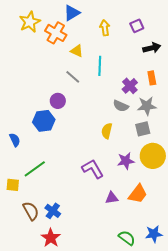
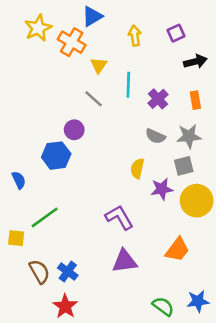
yellow triangle: (77, 51) -> (99, 65), turned 40
purple cross: (130, 86) -> (158, 99), moved
purple star: (126, 161) -> (162, 189), moved
purple triangle: (112, 198) -> (124, 261), moved, size x1.5

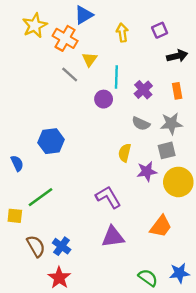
gray line: (94, 99) -> (70, 75), moved
purple circle: (74, 130) -> (104, 99), moved

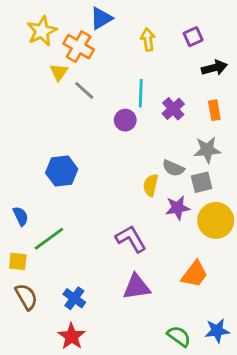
yellow triangle: (90, 59) -> (59, 72), moved
gray semicircle: (141, 124) -> (173, 168), moved
blue semicircle: (17, 163) -> (21, 216), moved
brown semicircle: (36, 246) -> (26, 297), moved

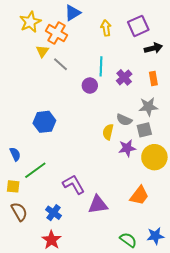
purple square: (193, 37) -> (138, 26), size x1.5
purple L-shape: (131, 239) -> (74, 184), moved

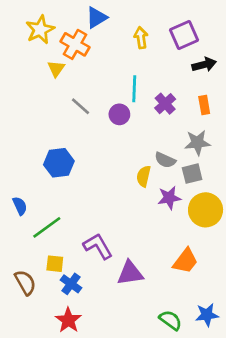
gray line: (61, 64) -> (80, 106), moved
yellow square: (13, 186) -> (55, 264), moved

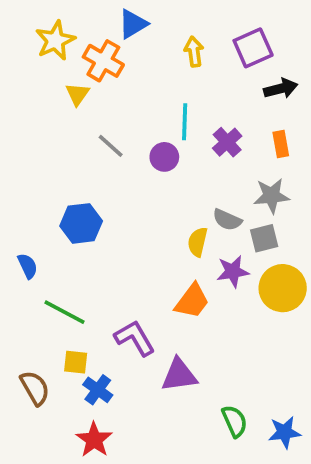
blue semicircle: (20, 206) -> (28, 266), moved
green line: (47, 227) -> (65, 312), turned 64
orange trapezoid: (185, 261) -> (192, 301), moved
green semicircle: (171, 320) -> (235, 421), moved, turned 30

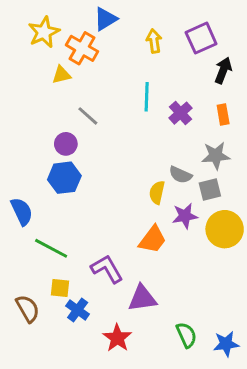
black arrow: (281, 89) -> (223, 70), turned -55
yellow triangle: (77, 94) -> (61, 75), turned 42
purple circle: (164, 157) -> (66, 144), moved
blue semicircle: (28, 266) -> (22, 212), size x1.4
red star: (94, 440) -> (117, 338), moved

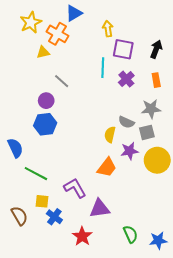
purple square: (201, 38) -> (123, 49), moved, turned 35

